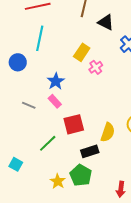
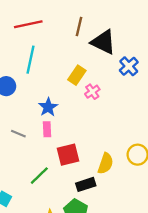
black triangle: (106, 22) -> (103, 42), size x1.4
pink rectangle: (55, 101) -> (47, 129), turned 40

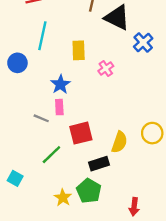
yellow rectangle: (77, 75) -> (79, 50), moved, turned -36
gray line: (18, 134) -> (41, 118), moved

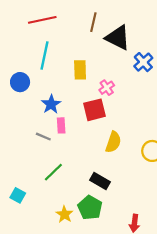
blue star: (60, 84) -> (51, 104), moved
red square: (81, 133) -> (94, 110), moved
yellow semicircle: (119, 142) -> (113, 142), moved
black rectangle: (99, 164) -> (100, 181), turned 48

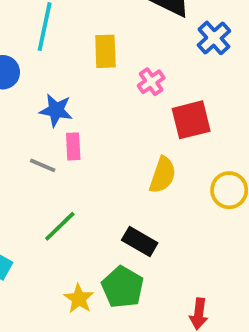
blue star: (51, 104) -> (56, 110), turned -30
red square: (94, 110) -> (191, 120), moved

